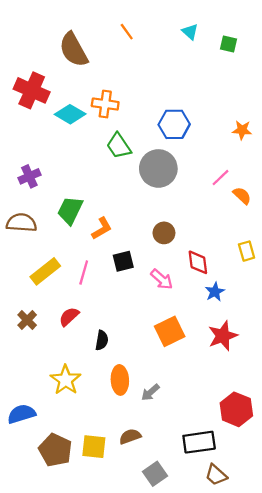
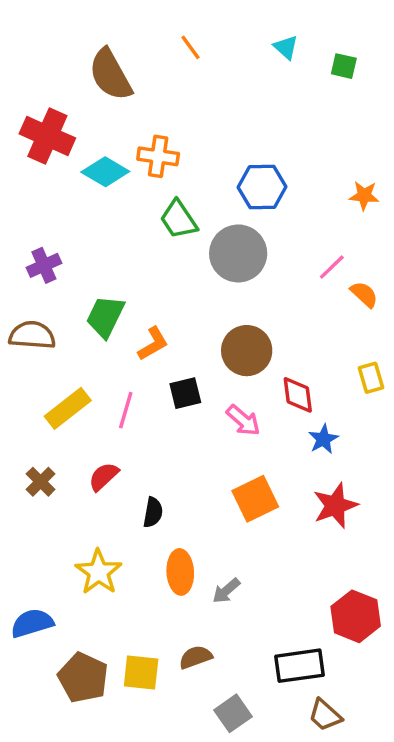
brown circle: (164, 233) -> (247, 351), size x1.5

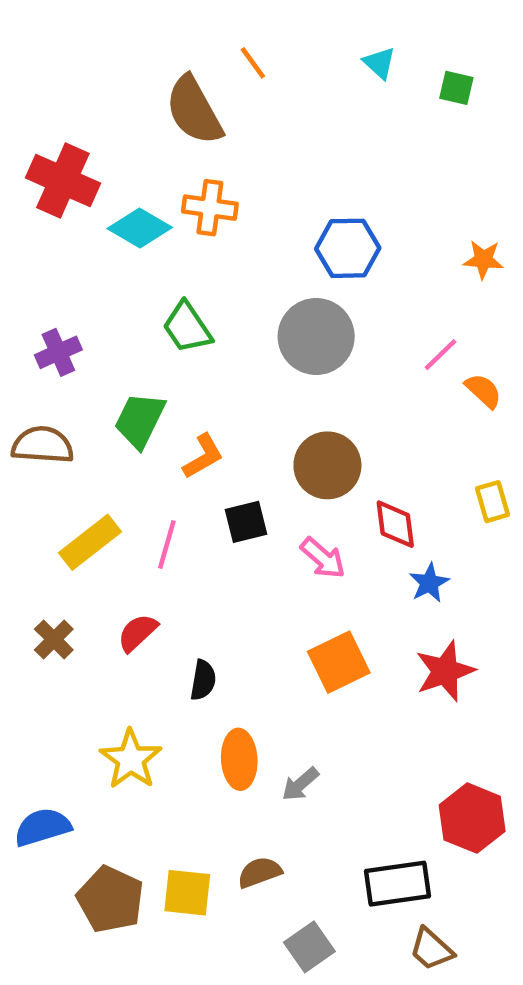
brown semicircle: (110, 75) -> (194, 110), moved
green trapezoid: (179, 219) -> (187, 327), moved

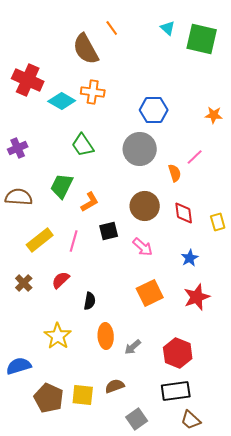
green square: (456, 88) -> (202, 39), size x2.0
purple cross: (58, 352) -> (18, 148), moved
orange semicircle: (483, 391) -> (175, 173), moved, turned 30
red diamond: (395, 524) -> (184, 213), moved
red hexagon: (472, 818) -> (178, 353), moved

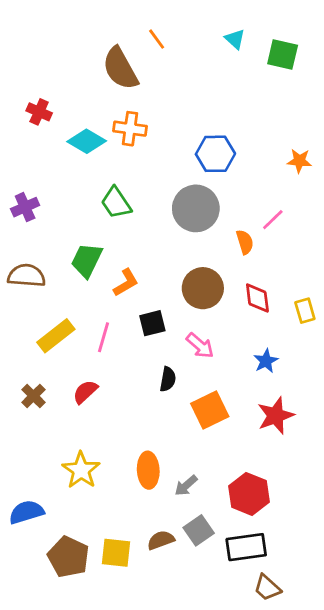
green square: (202, 39) -> (283, 54), size x0.7
red cross: (28, 80) -> (39, 112), size x0.6
black semicircle: (90, 301) -> (168, 379), moved
gray square: (137, 419) -> (199, 530), moved

